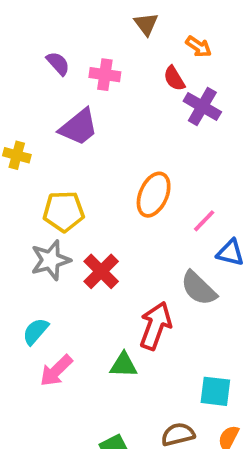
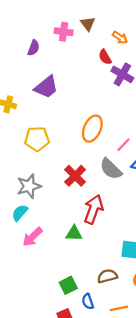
purple semicircle: (58, 63) -> (34, 48), turned 63
pink cross: (105, 75) -> (64, 32), moved
gray star: (51, 260) -> (29, 186), moved
red cross: (101, 271) -> (75, 176), moved
gray semicircle: (199, 288) -> (111, 169), moved

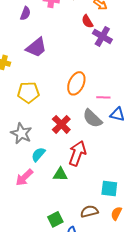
pink line: (123, 145) -> (103, 97), turned 48
gray star: (29, 186) -> (21, 133), turned -30
cyan semicircle: (20, 213) -> (38, 154), moved

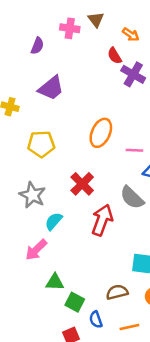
gray semicircle: (92, 118) -> (132, 198), moved
green triangle: (60, 174) -> (55, 282), moved
green square: (55, 219) -> (75, 302), turned -35

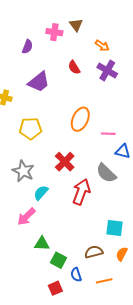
orange arrow: (131, 35) -> (102, 46), moved
red semicircle: (115, 56) -> (74, 67), moved

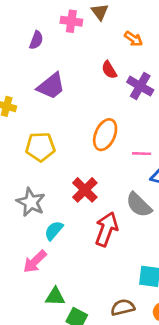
red semicircle: (74, 67) -> (109, 70), moved
purple cross: (107, 70) -> (140, 86), moved

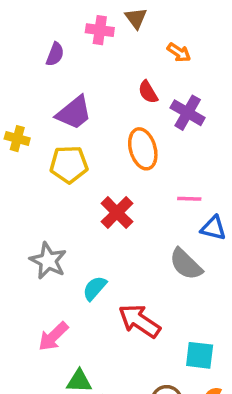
orange ellipse: (105, 135) -> (143, 149), moved, turned -40
yellow pentagon: (40, 147) -> (69, 164), moved
red cross: (85, 190) -> (117, 213), moved
red arrow: (106, 229) -> (139, 321), moved, turned -76
cyan semicircle: (54, 230) -> (95, 288), moved

